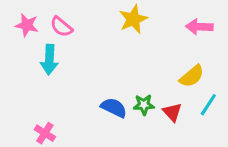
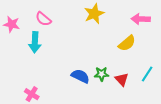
pink star: (27, 25) -> (12, 24), moved
yellow semicircle: (192, 76) -> (127, 43), moved

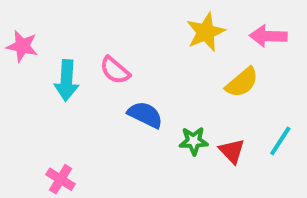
yellow star: (94, 14) -> (206, 32), moved
pink semicircle: (43, 19) -> (115, 70), moved
blue semicircle: (80, 76) -> (145, 115), moved

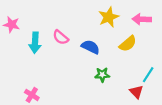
blue semicircle: (145, 115) -> (90, 47), moved
red triangle: (232, 151) -> (136, 92), moved

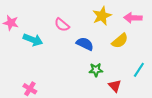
pink semicircle: (61, 37) -> (62, 25), moved
cyan arrow: (35, 43) -> (33, 40), turned -72
red triangle: (136, 92) -> (115, 86), moved

